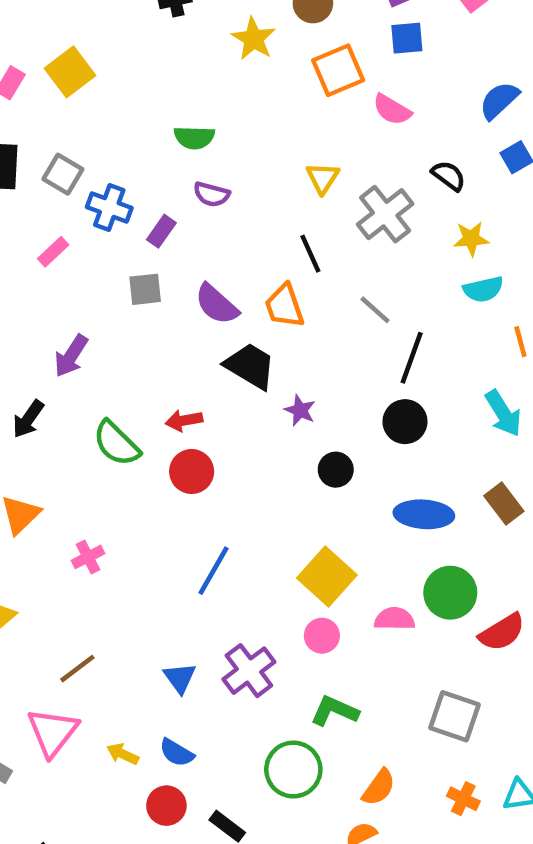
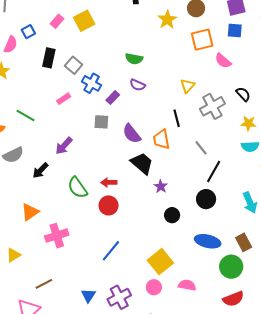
pink cross: (88, 557) -> (57, 236), size x1.6
green circle: (450, 593) -> (231, 267), moved

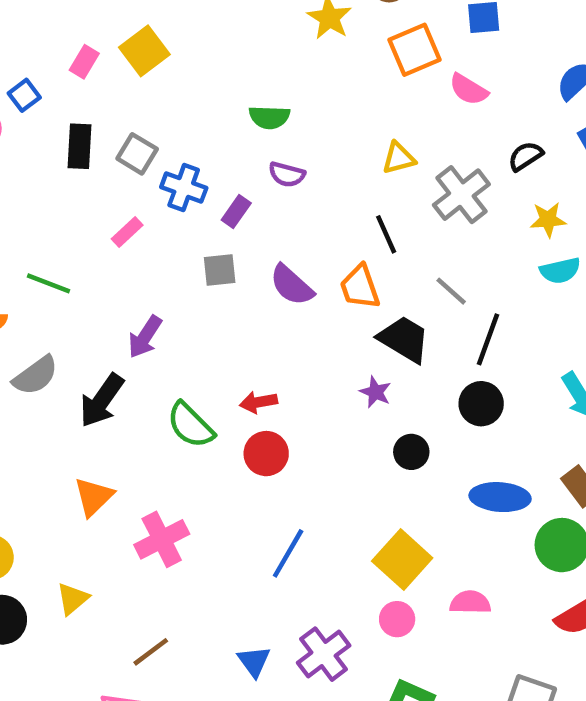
yellow triangle: (188, 86) -> (399, 158), turned 42
black semicircle: (243, 94) -> (525, 156), turned -70
black trapezoid: (142, 163) -> (404, 339), moved
black arrow: (40, 171) -> (102, 400), size x1.4

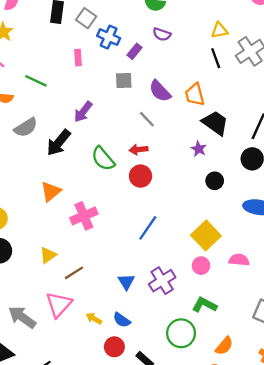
pink rectangle: (127, 232) -> (78, 58), turned -56
black line: (386, 234) -> (216, 58), moved
gray line: (451, 291) -> (147, 119), moved
yellow triangle: (73, 599) -> (48, 255), moved

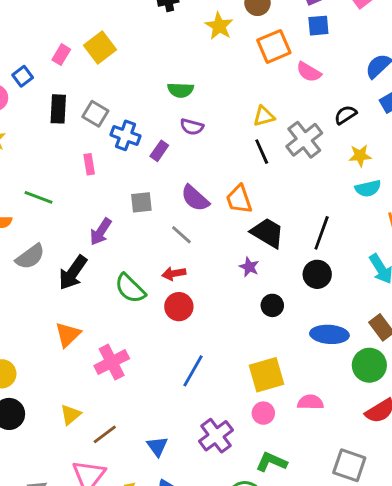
gray square: (124, 81) -> (141, 202), moved
yellow square: (206, 235) -> (267, 375), turned 32
blue triangle: (126, 282) -> (157, 446), moved

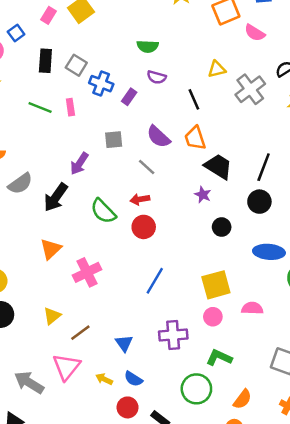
black line: (262, 152) -> (194, 99), moved
green line: (39, 197) -> (40, 107), moved
purple cross: (216, 436) -> (173, 335), turned 32

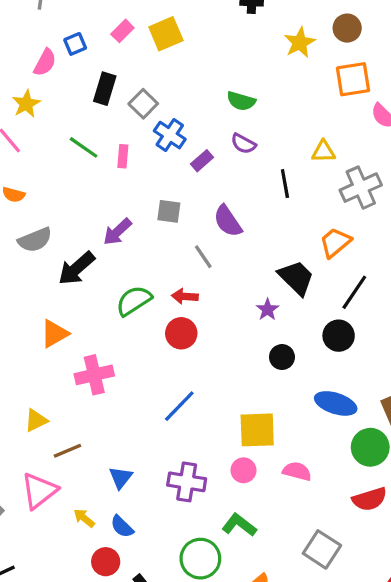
orange trapezoid: (195, 138) -> (335, 243), moved, turned 55
green semicircle: (103, 211) -> (134, 301), turned 88

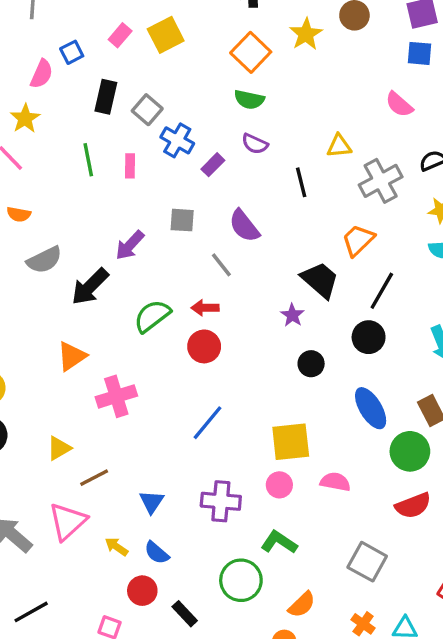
orange square: (353, 79) -> (251, 52), moved, turned -33
green line: (84, 147) -> (88, 160), turned 48
blue ellipse: (336, 403) -> (371, 408), turned 45

